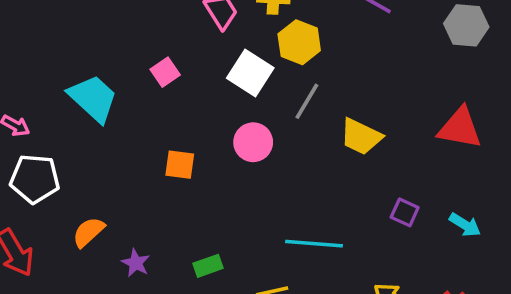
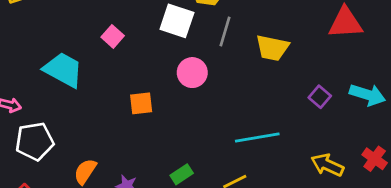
purple square: (405, 212) -> (320, 97), turned 30
cyan arrow: (465, 225) -> (368, 95), size x1.4

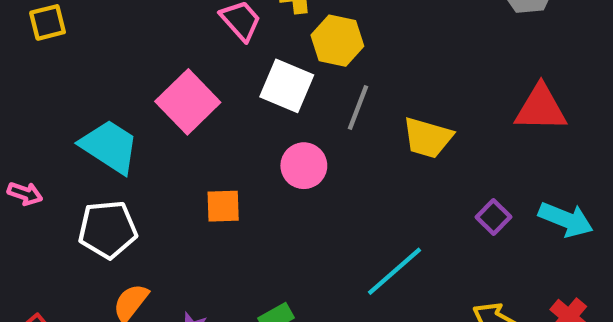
pink square: (113, 36) -> (188, 102), size x1.8
cyan line: (257, 137) -> (395, 271), turned -36
white pentagon: (35, 141) -> (108, 229), moved

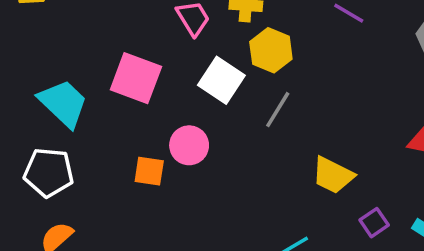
pink square: (188, 102) -> (136, 78), turned -36
yellow trapezoid: (428, 138) -> (333, 175), moved
pink circle: (304, 166) -> (189, 145), moved

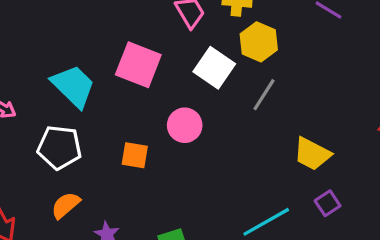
orange square: (149, 171) -> (135, 155), moved
purple square: (374, 223) -> (328, 203), moved

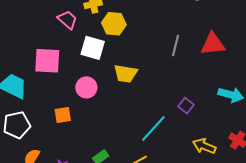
gray line: (264, 95) -> (175, 46), moved
yellow trapezoid: (312, 154) -> (126, 74), moved

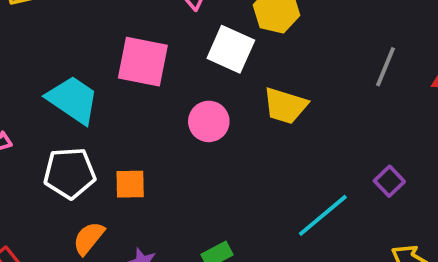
orange square: (63, 115) -> (130, 184), moved

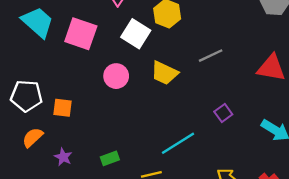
gray line: (385, 67) -> (211, 56), moved, turned 35
cyan trapezoid: (73, 100) -> (38, 22), moved
purple square: (389, 181) -> (223, 113), moved

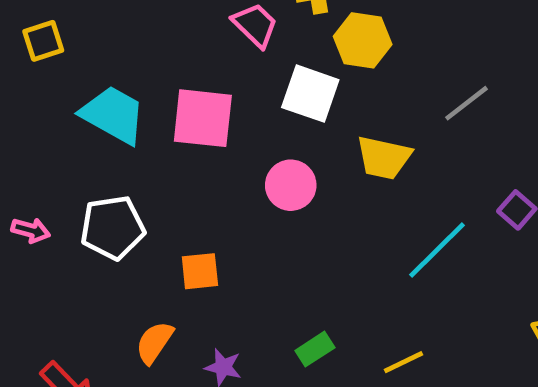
white pentagon: (26, 96) -> (113, 228), moved
cyan line: (178, 143) -> (437, 250), moved

